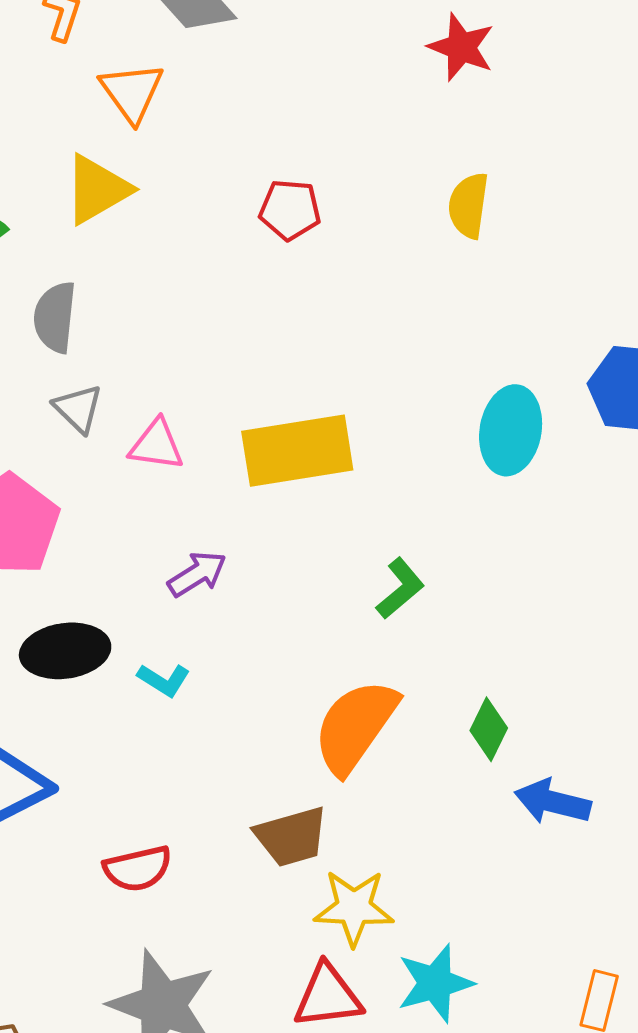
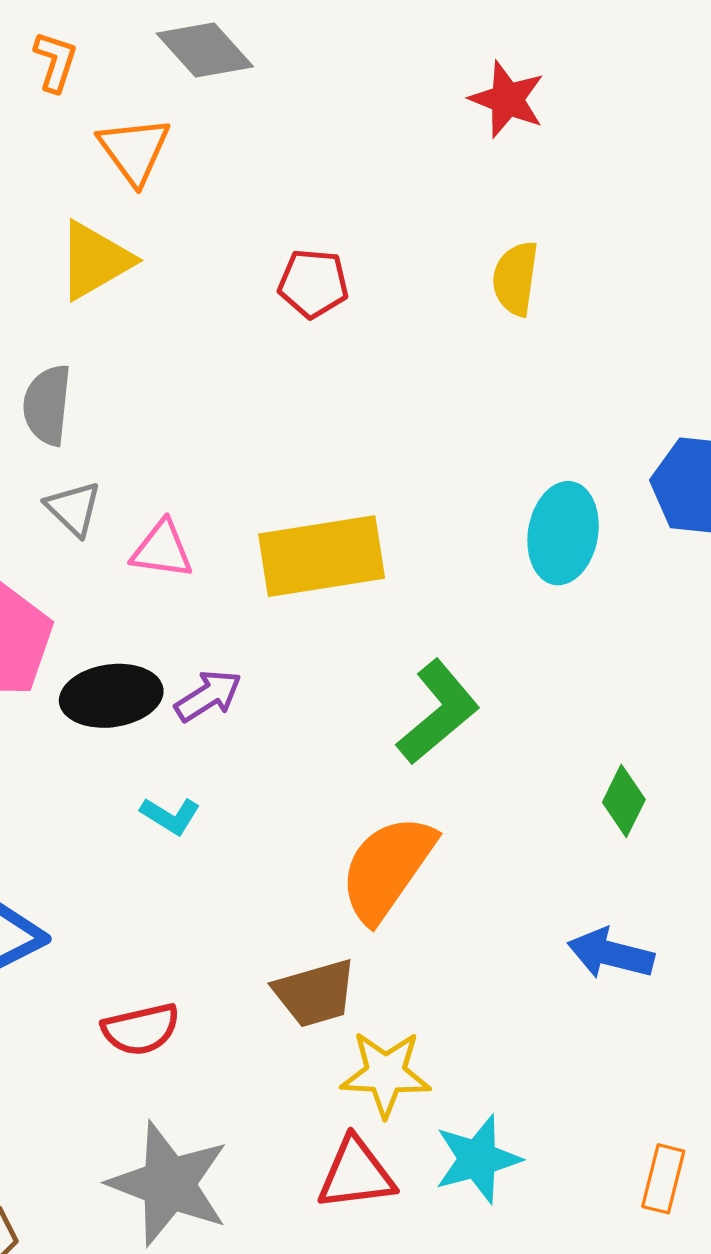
green L-shape: (400, 588) -> (438, 712), size x1.5
black ellipse: (65, 651) -> (111, 696), moved
green diamond: (489, 729) -> (624, 801), moved

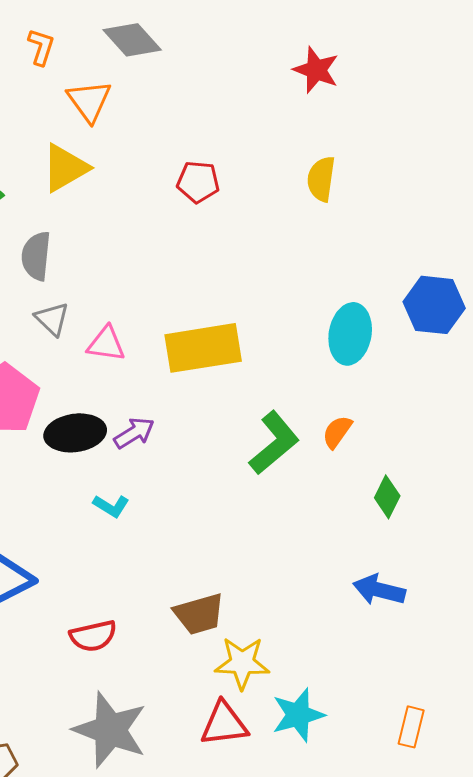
orange semicircle: (387, 868) -> (337, 432), moved, size x0.5

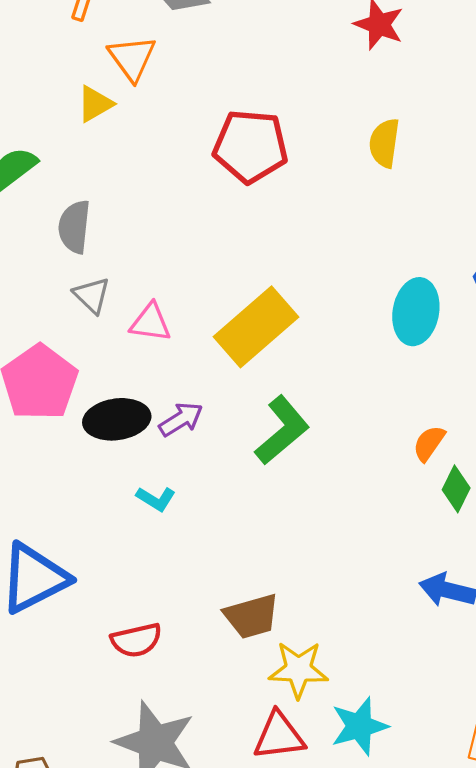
yellow triangle: (65, 168) -> (95, 104), moved, size x0.7
red pentagon: (198, 182) -> (251, 146), size x1.6
yellow rectangle: (203, 348) -> (256, 327), turned -32
orange semicircle: (337, 432) -> (429, 443), moved
green L-shape: (274, 443) -> (282, 430), moved

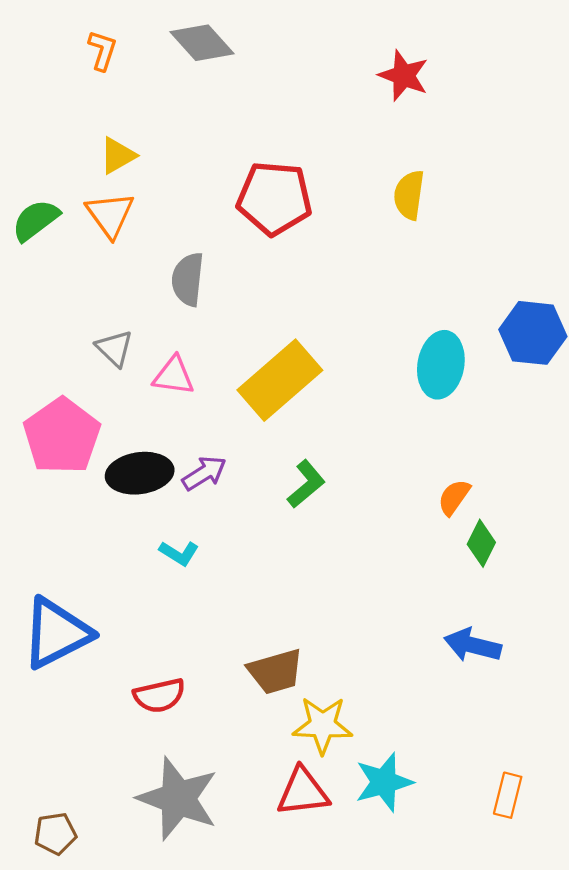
orange triangle: (132, 58) -> (110, 215), moved
gray semicircle: (74, 227) -> (188, 279), moved
green L-shape: (282, 430) -> (306, 484), size x0.7

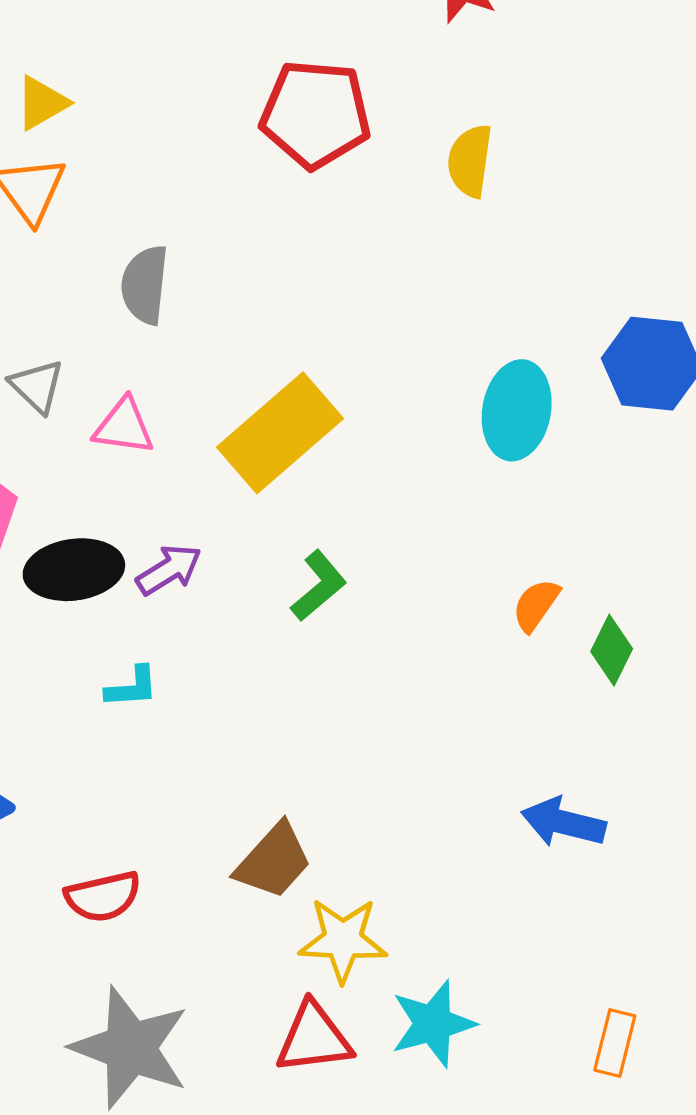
red pentagon: (274, 198) -> (315, 114), moved
green diamond: (481, 543) -> (612, 650), moved
cyan L-shape: (179, 553) -> (132, 687), turned -36
brown trapezoid: (275, 671) -> (274, 861), turned -32

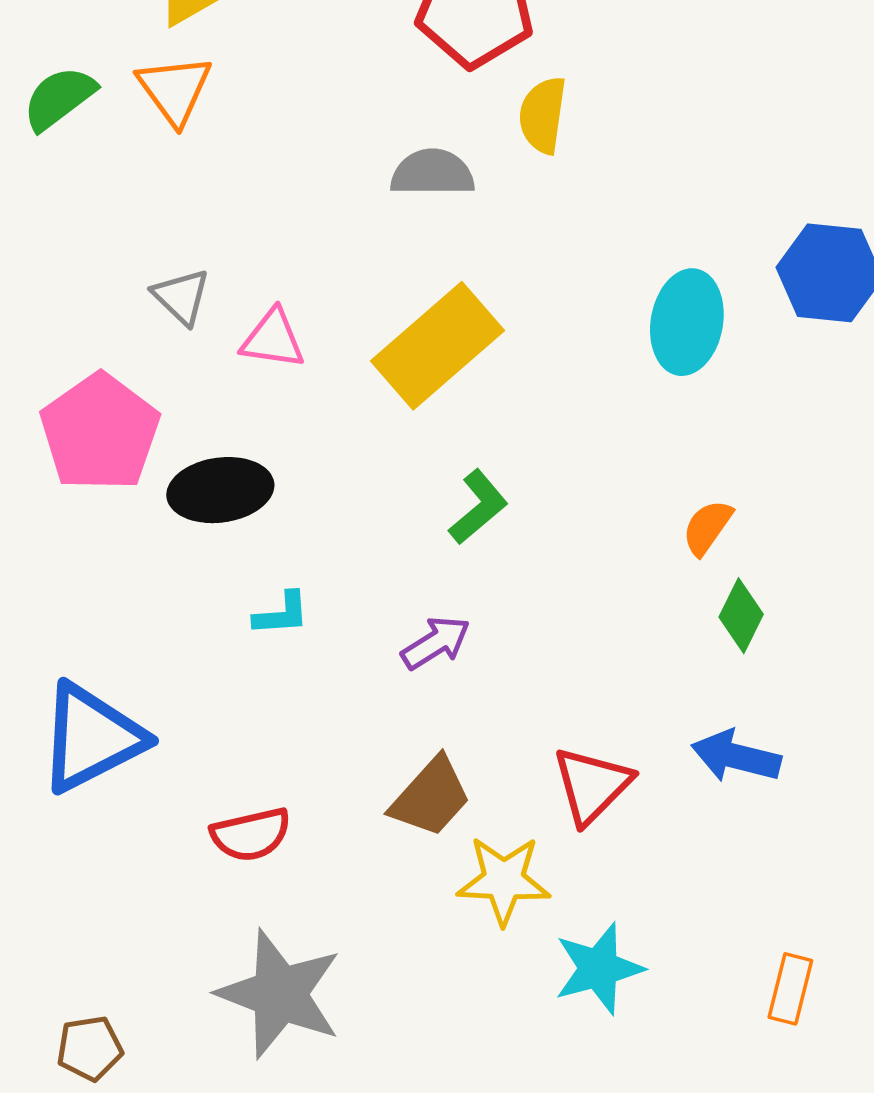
yellow semicircle: (470, 161) -> (543, 115), moved
gray semicircle: (145, 285) -> (432, 173), moved, turned 84
purple arrow: (169, 570) -> (436, 643), moved
green diamond: (612, 650) -> (741, 616), moved
red triangle: (314, 1038) -> (592, 785), moved, turned -38

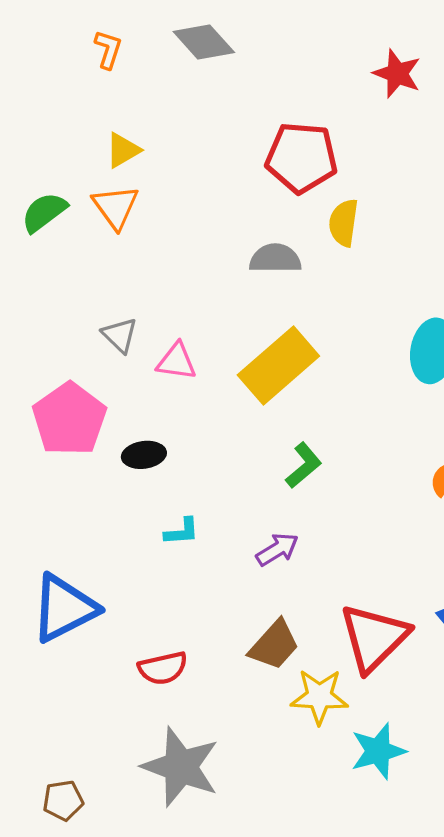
black ellipse: (220, 490) -> (144, 455), size x0.7
red triangle: (592, 785) -> (374, 638), size x1.4

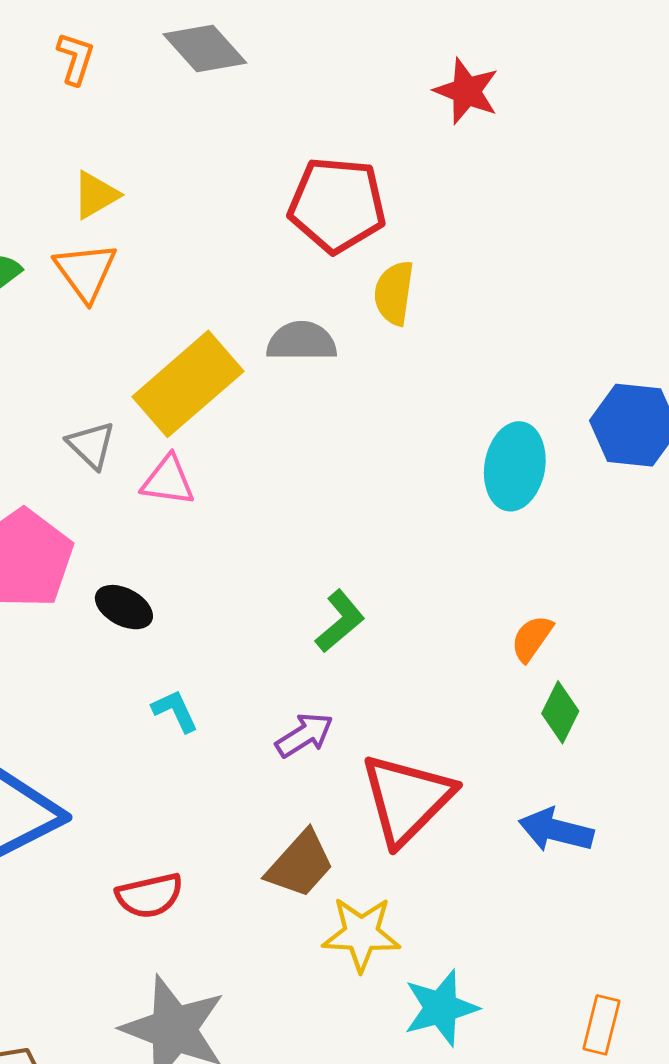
yellow rectangle: (278, 366) -> (188, 384), moved
black ellipse: (144, 455) -> (124, 607), turned 36
cyan L-shape: (182, 532) -> (175, 711), turned -111
red triangle: (374, 638) -> (407, 799), moved

